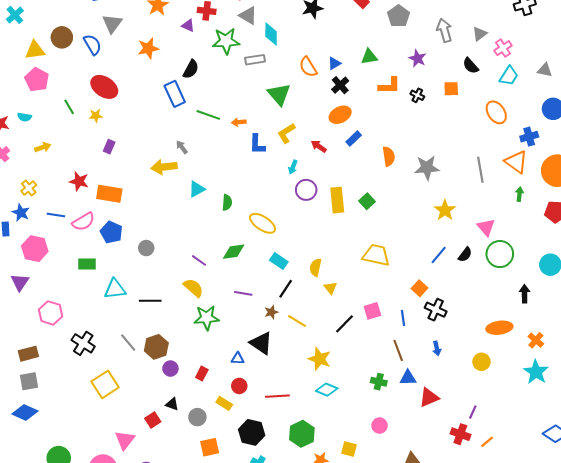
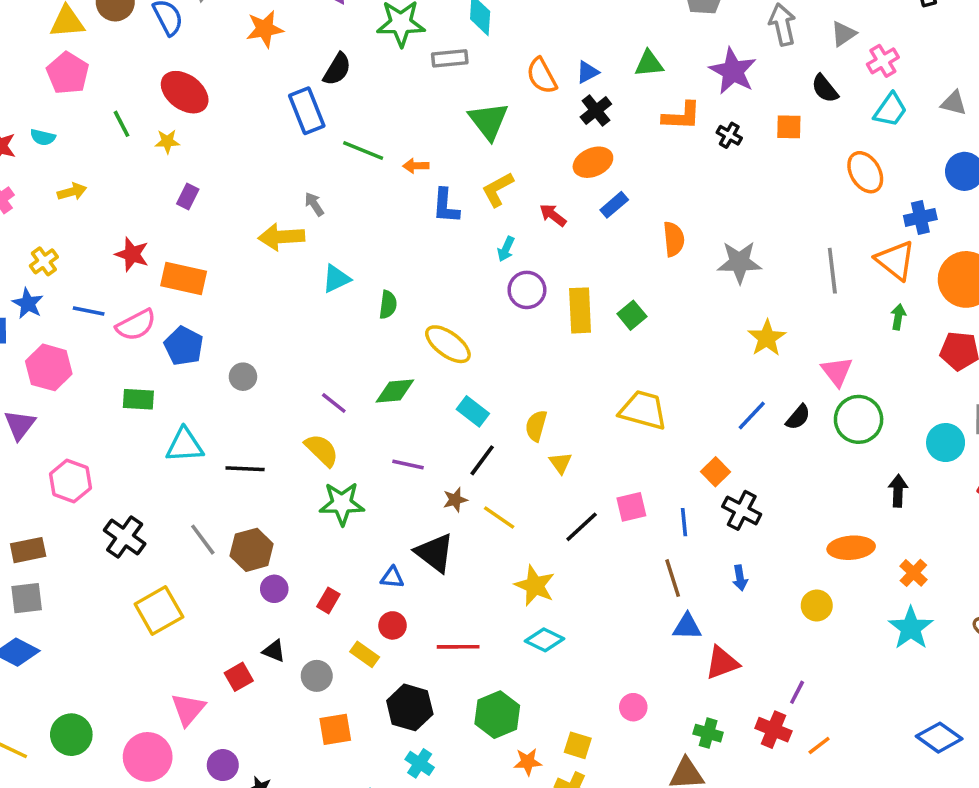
purple star: (417, 58) -> (733, 71), size x1.5
green cross: (379, 382) -> (708, 733), moved

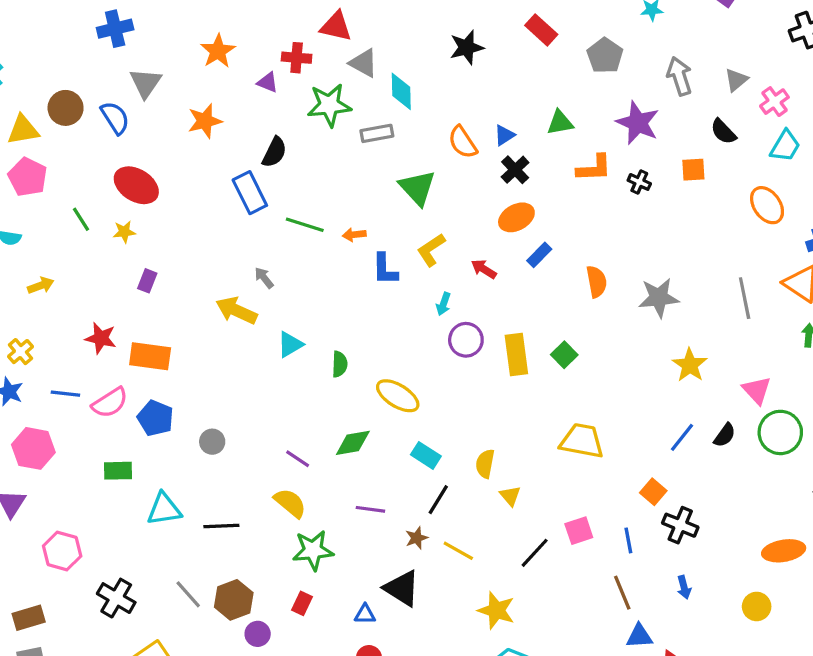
yellow arrow: (281, 237) -> (236, 310), turned 33
red rectangle: (328, 600) -> (302, 603), moved

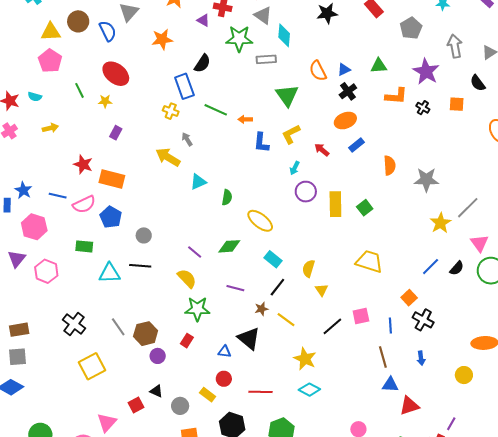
gray line: (745, 298) -> (468, 208), moved, turned 50
yellow cross: (20, 352) -> (171, 111), moved, turned -35
black line: (221, 526) -> (140, 266), moved
pink hexagon: (62, 551) -> (46, 271), moved

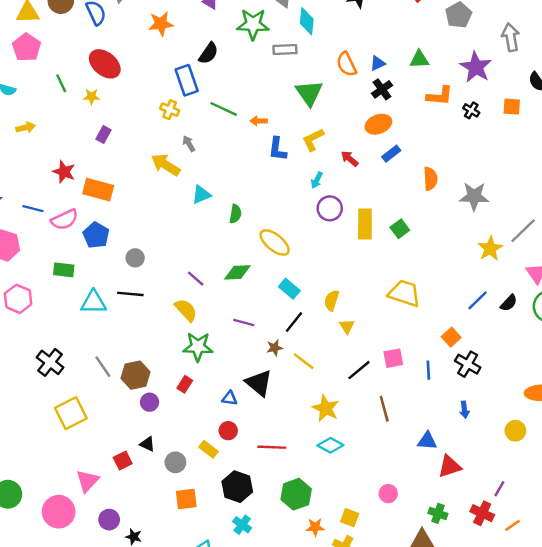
brown line: (383, 357) -> (384, 409), moved

